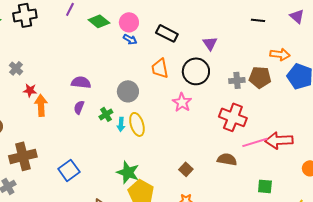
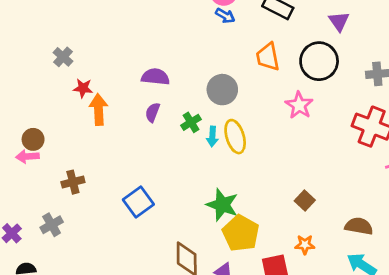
brown cross: (23, 156) -> (73, 182), size x0.6
brown semicircle: (227, 159) -> (359, 226), moved

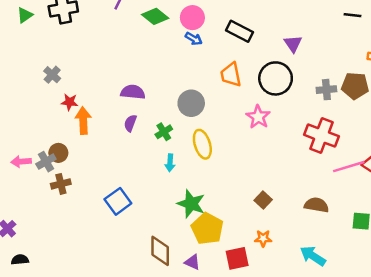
cyan arrow: (212, 137) -> (170, 163), moved
brown circle: (33, 139) -> (58, 153), moved
gray cross: (52, 225) -> (46, 162), moved
brown semicircle: (359, 226) -> (317, 205), moved

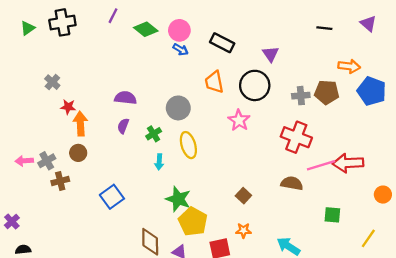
brown circle: (58, 153) -> (78, 153), moved
brown semicircle: (317, 205) -> (292, 183), moved

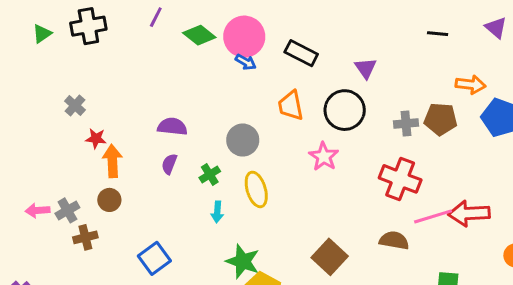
pink circle: (179, 30) -> (244, 37), size x1.4
brown square: (243, 196) -> (330, 257), size x1.6

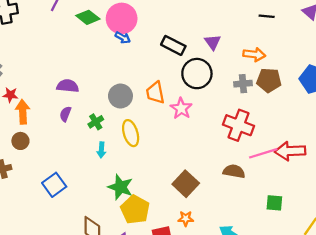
black rectangle: (301, 53) -> (173, 45), moved
orange arrow: (471, 85) -> (254, 54), moved
orange trapezoid: (291, 106) -> (155, 93), moved

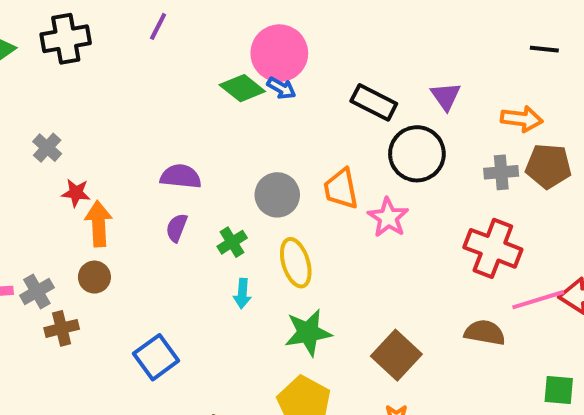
green diamond: (88, 17) -> (242, 88), moved
green star: (120, 187) -> (308, 333), moved, turned -30

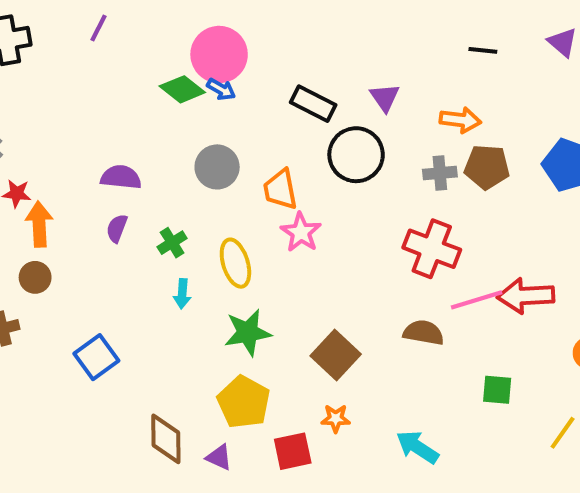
gray circle: (277, 195) -> (217, 167), moved
pink star: (388, 218) -> (301, 232), moved

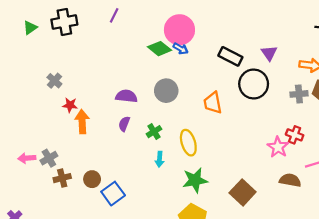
gray circle: (217, 167) -> (166, 91), moved
pink star: (301, 232) -> (278, 147), moved
red cross: (432, 249) -> (295, 135), size x0.6
brown circle: (35, 277) -> (92, 179), moved

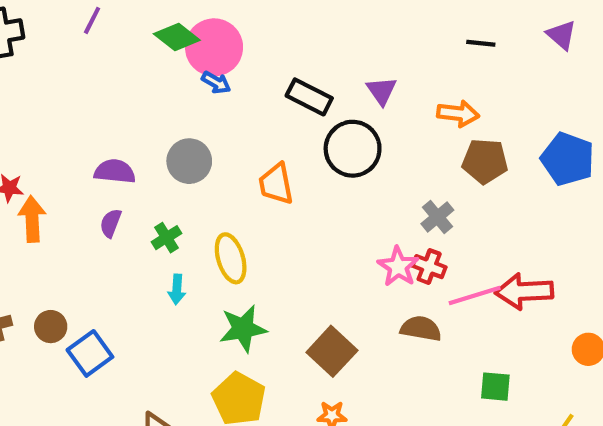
green diamond: (160, 49) -> (177, 37), moved
gray cross: (299, 94) -> (437, 217), moved, turned -35
red cross: (295, 135) -> (429, 267), moved

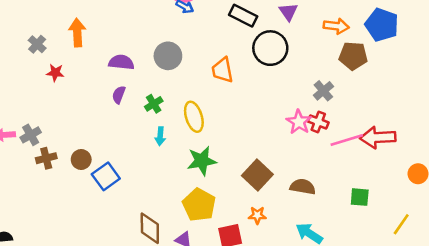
blue pentagon: (568, 159) -> (382, 25), moved
orange arrow: (32, 219) -> (77, 33), moved
brown semicircle: (421, 329) -> (303, 187), moved

